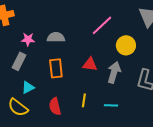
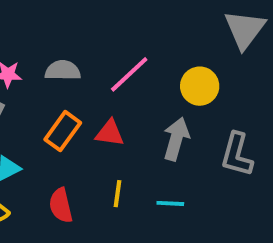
pink line: (102, 25) -> (129, 74), moved
red triangle: (90, 64) -> (110, 133), moved
orange rectangle: (56, 68) -> (63, 131), turned 42

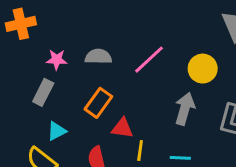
red triangle: (110, 133) -> (122, 128), moved

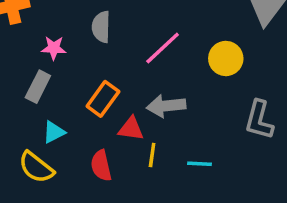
gray semicircle: (98, 57) -> (101, 27), moved, turned -90
gray arrow: (185, 109) -> (166, 106), moved, turned -112

